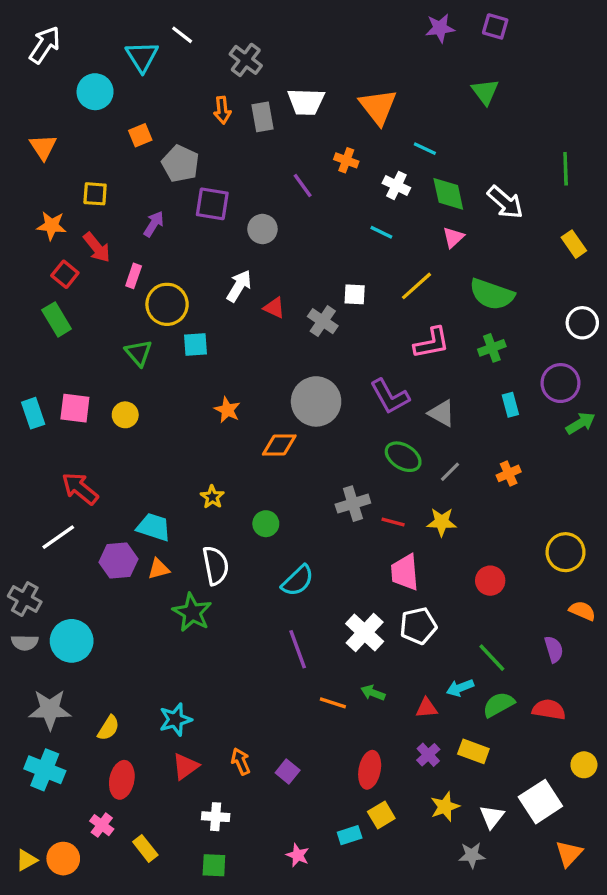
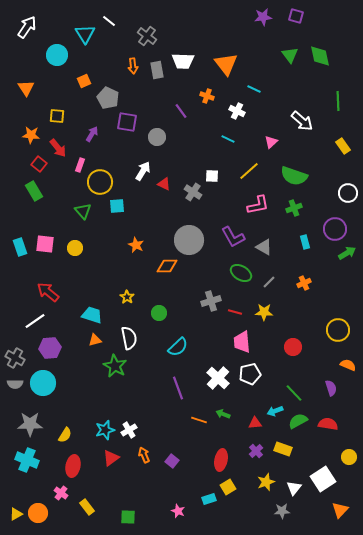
green diamond: (448, 194) -> (320, 56), moved
purple hexagon: (118, 561) -> (50, 348), moved
white cross: (216, 817) -> (129, 430), moved, turned -35

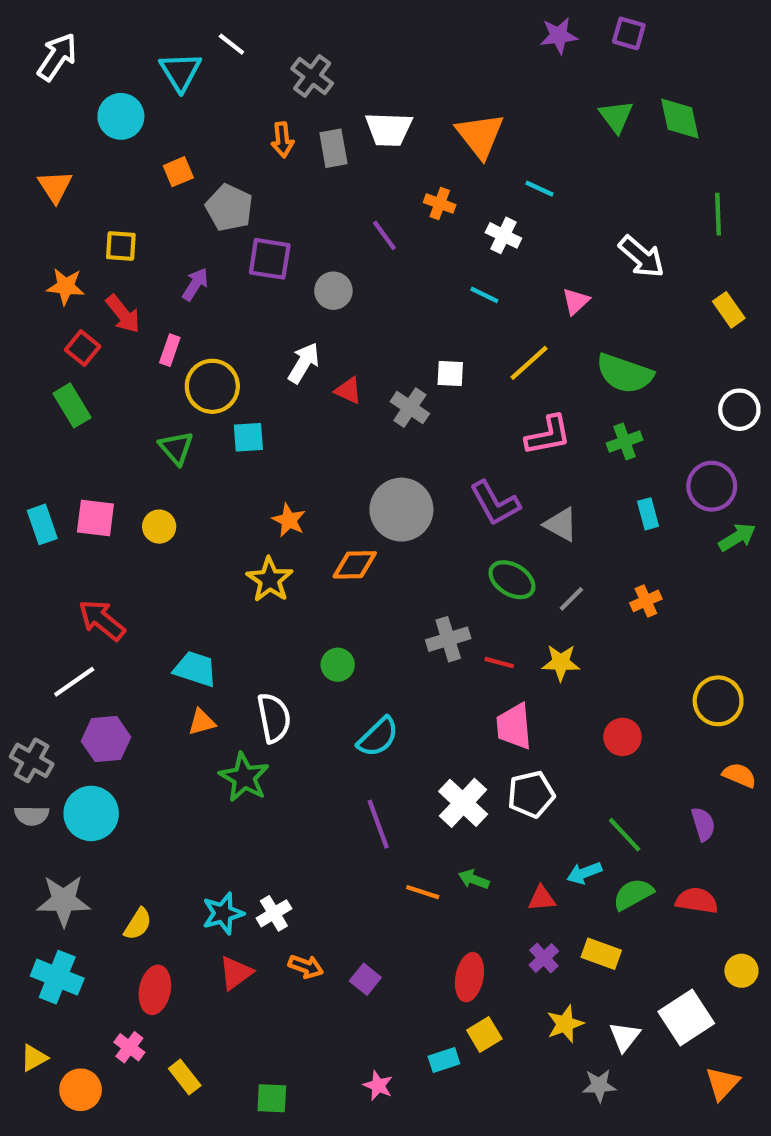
yellow star: (127, 297) -> (270, 580), moved, size x1.5
orange arrow: (144, 455) -> (306, 966), turned 133
yellow triangle: (16, 514) -> (34, 1058), moved

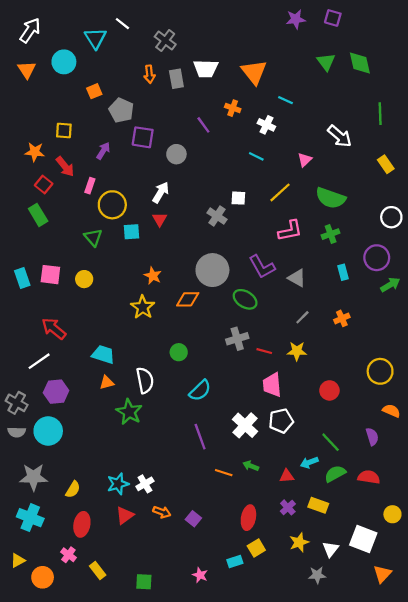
orange triangle: (55, 187) -> (27, 70), moved
red triangle: (348, 391) -> (160, 219), moved, turned 35
green ellipse: (512, 580) -> (245, 299), moved
white square: (686, 1018) -> (363, 539), turned -36

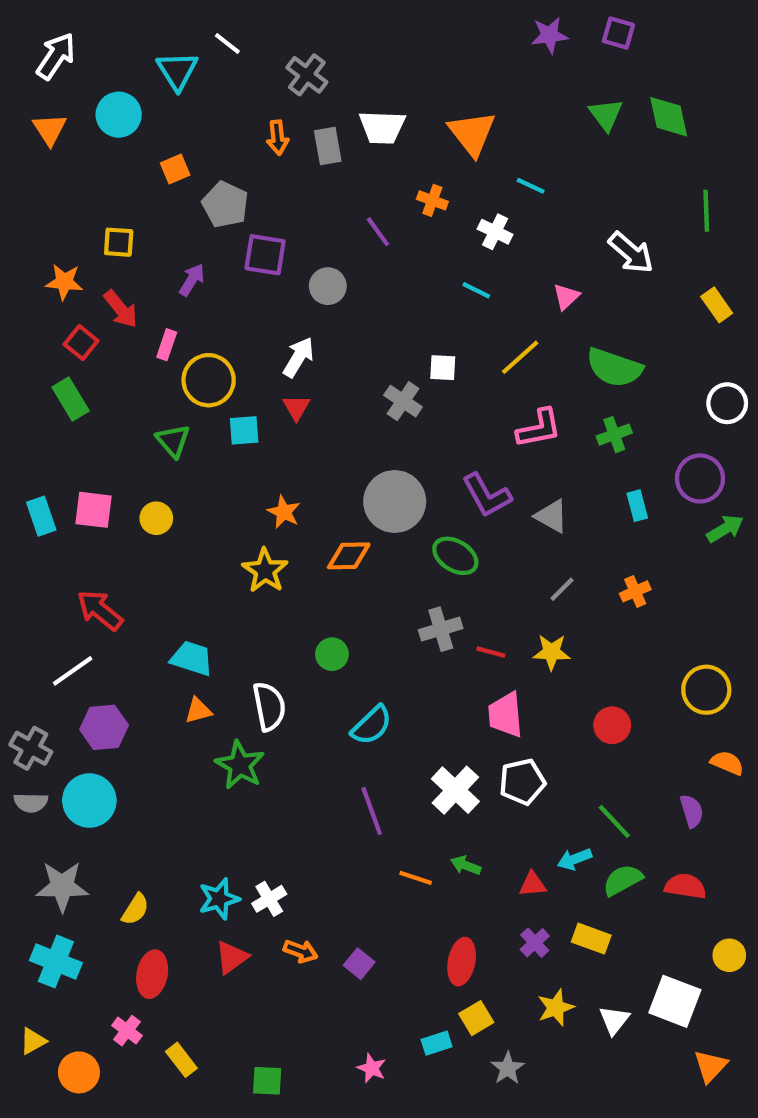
gray star: (317, 575) -> (508, 1068), moved, turned -30

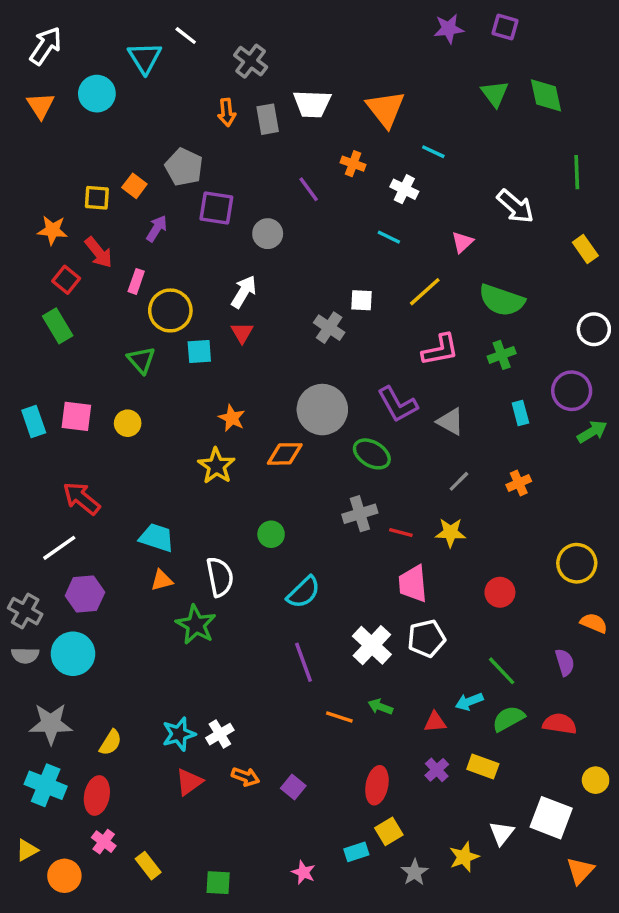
orange square: (175, 169) -> (134, 186), moved, turned -30
red ellipse: (152, 974) -> (97, 795), moved
yellow star: (556, 1008) -> (464, 857), moved

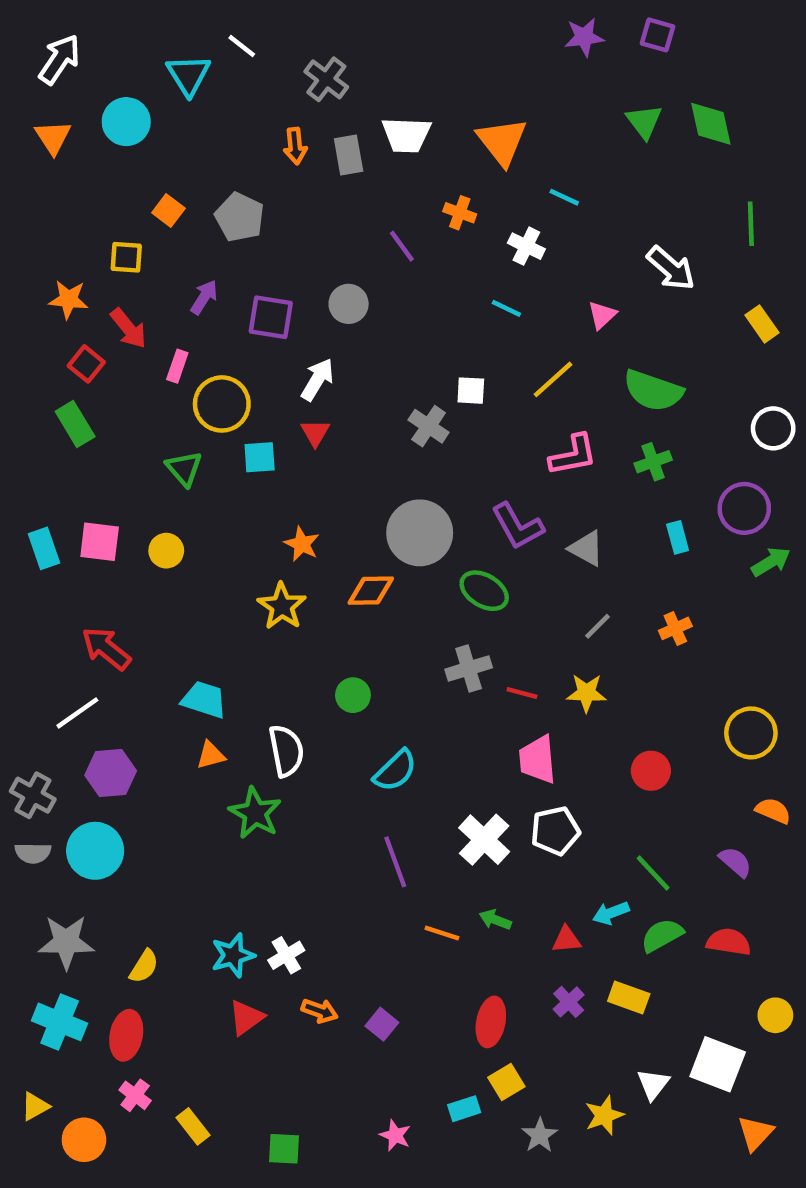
orange square: (134, 186) -> (168, 211), moved
purple square: (216, 208) -> (271, 317), moved
purple semicircle: (565, 662) -> (735, 862), turned -32

